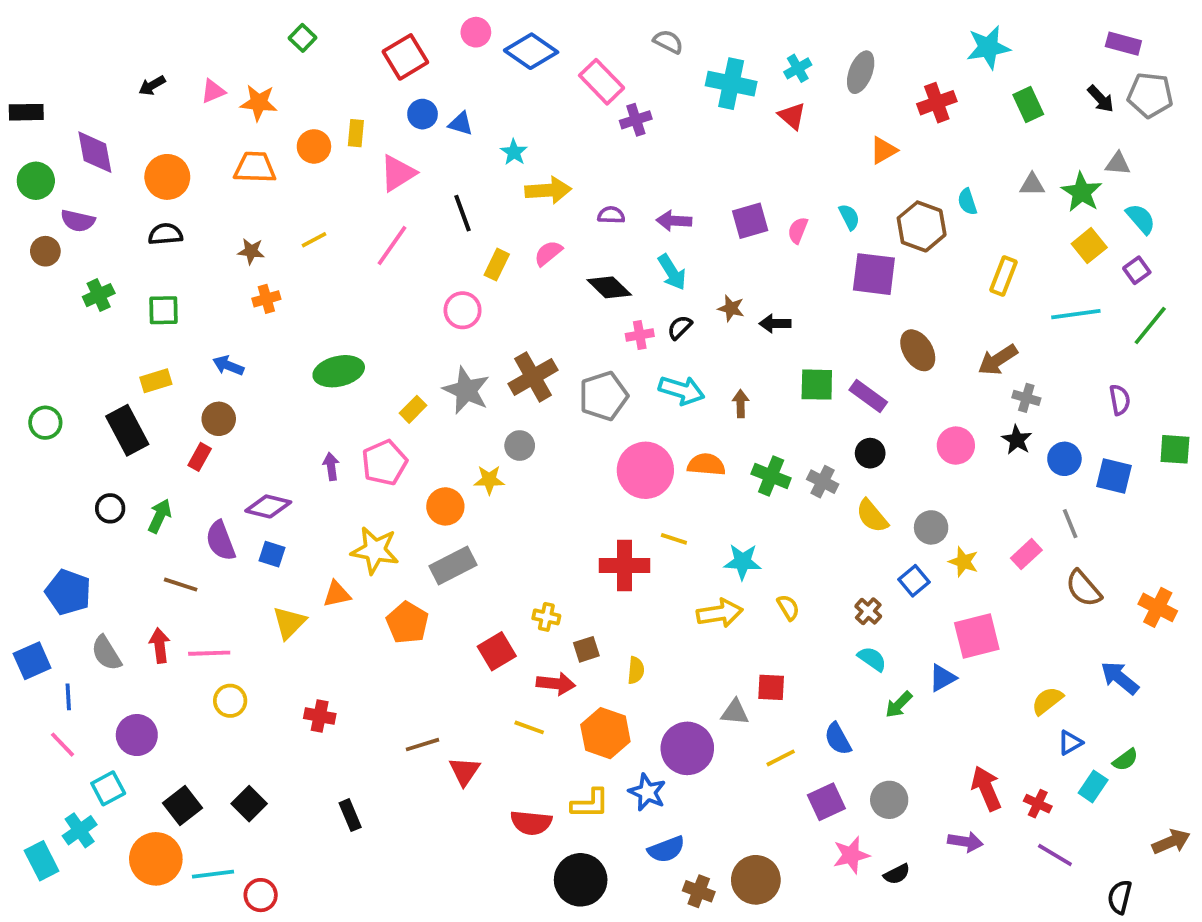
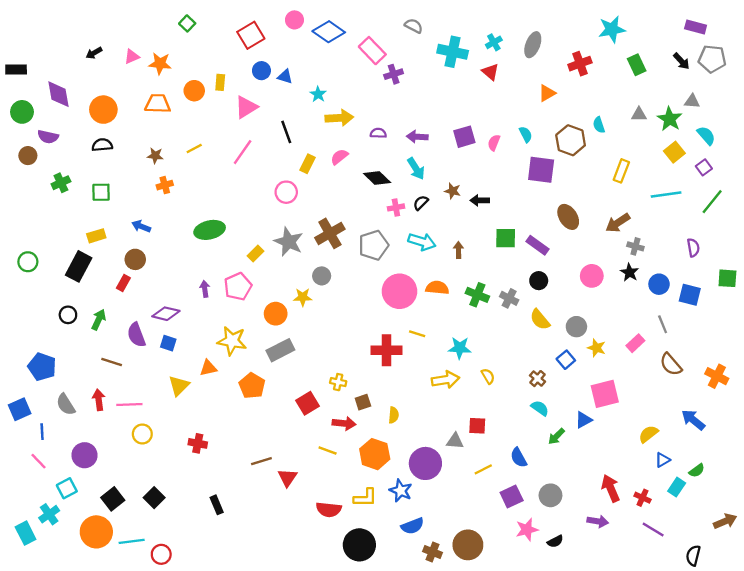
black rectangle: (127, 430) -> (79, 266), turned 56

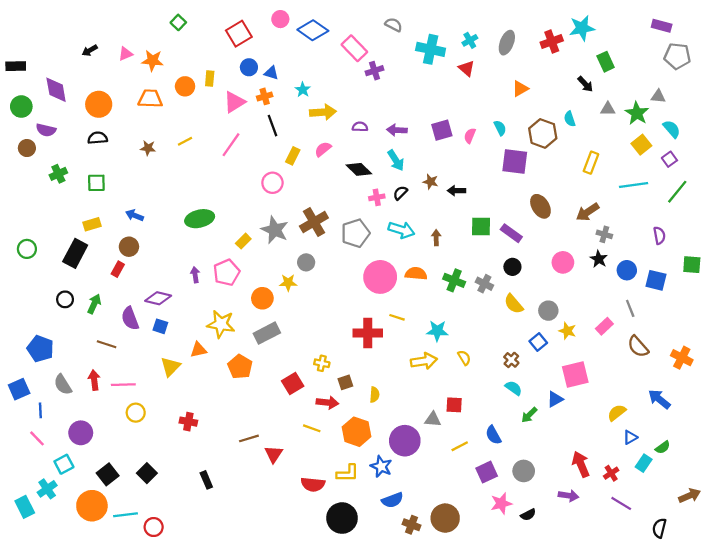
black arrow: (681, 61) -> (585, 84), moved
red cross: (580, 64) -> (552, 41), moved
orange cross: (165, 185) -> (265, 96), moved
red cross: (643, 498) -> (611, 473), turned 32

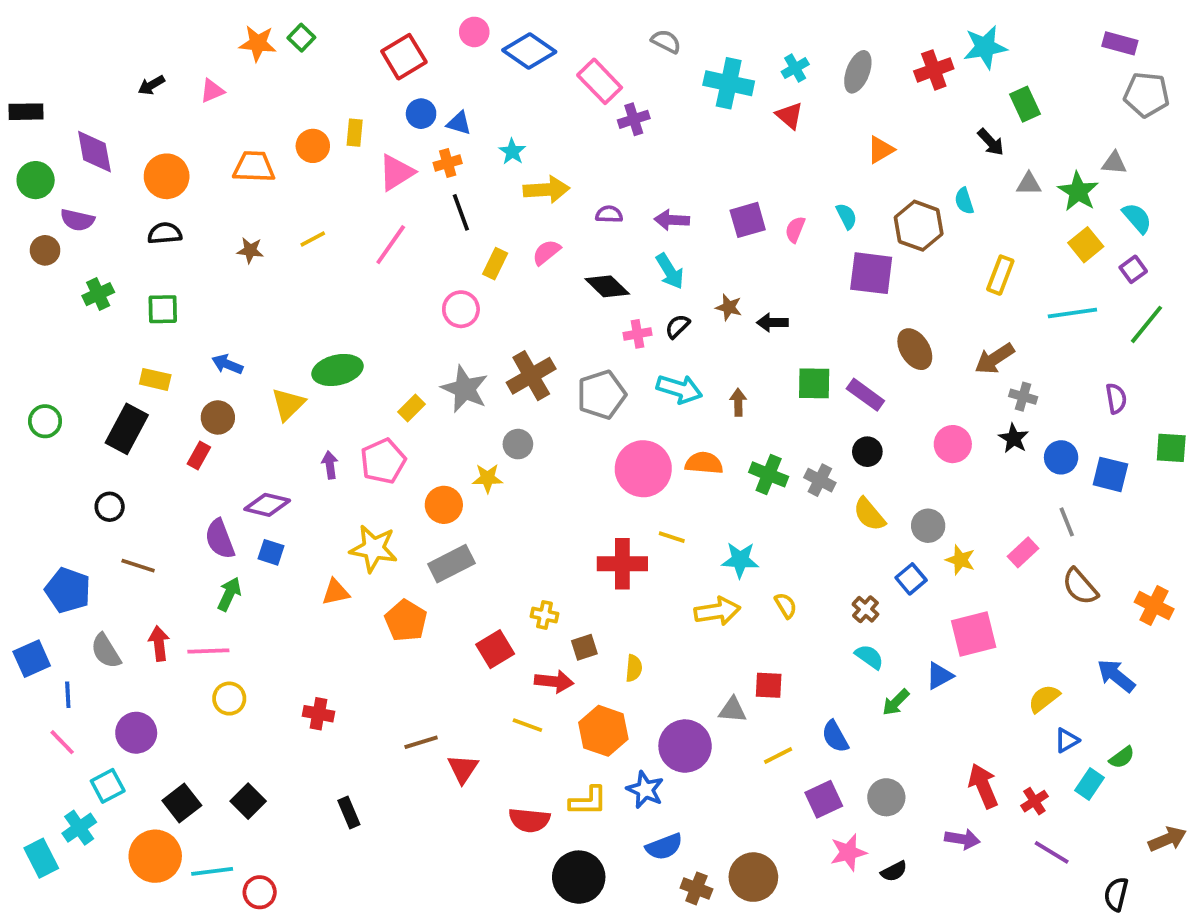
orange star: (153, 61) -> (258, 43), moved
yellow rectangle: (92, 224) -> (155, 379), turned 30
green arrow: (94, 304) -> (229, 594), moved
brown line: (107, 344) -> (138, 566), moved
yellow triangle: (170, 367) -> (288, 404), moved

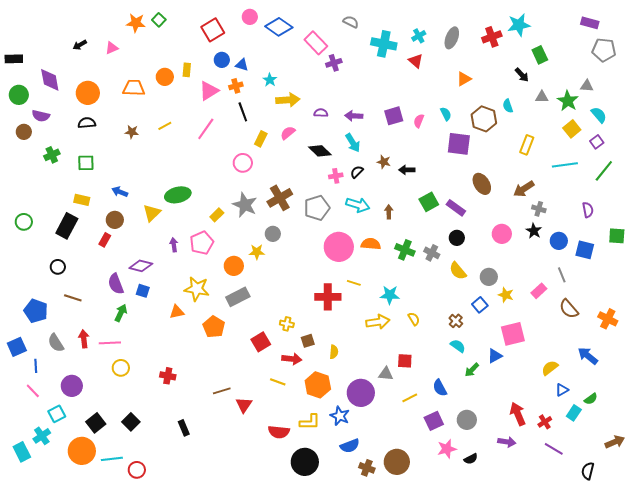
green square: (814, 383) -> (429, 202), turned -30

